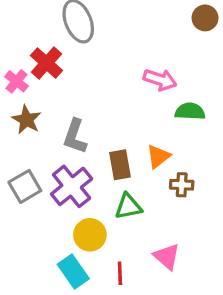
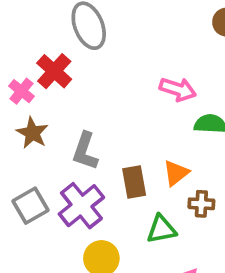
green triangle: (128, 206) -> (161, 229), moved

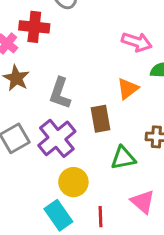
red cross: (54, 71) -> (34, 27), turned -36
orange triangle: (176, 173) -> (128, 89), moved

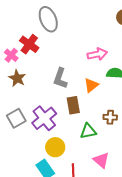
red cross: (34, 27) -> (29, 44), turned 30
pink arrow: (137, 42) -> (97, 54), turned -30
gray L-shape: (60, 93) -> (60, 78), moved

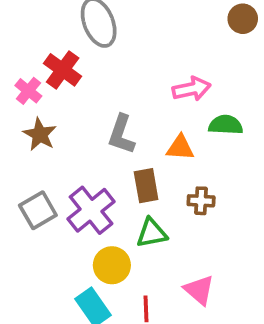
orange triangle: (91, 85) -> (180, 148), turned 42
brown cross: (110, 117) -> (201, 201), moved
green triangle: (88, 131) -> (152, 233), moved

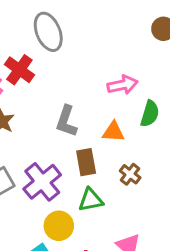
green semicircle: (226, 125) -> (150, 114), turned 104
brown cross: (201, 201) -> (130, 174), turned 35

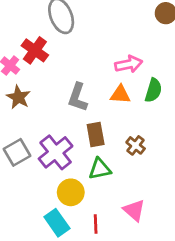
orange triangle: (113, 132) -> (120, 94), moved

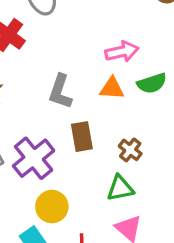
green semicircle: (153, 90) -> (152, 83), turned 55
green triangle: (100, 169) -> (120, 188), moved

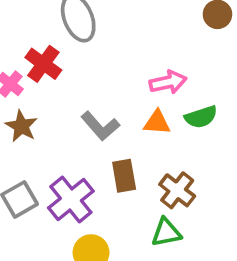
gray L-shape: (60, 92) -> (100, 126), turned -60
brown cross: (130, 150) -> (177, 190), size x1.4

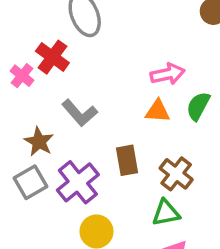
green semicircle: (201, 117) -> (198, 106), turned 136
brown star: (21, 126) -> (39, 142), moved
gray L-shape: (100, 126) -> (80, 113), moved

